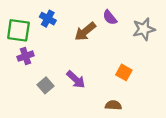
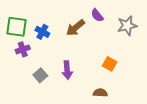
blue cross: (48, 19) -> (42, 32), moved
purple arrow: (76, 79) -> (67, 70), turned 42

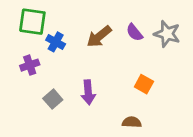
purple semicircle: (97, 15) -> (134, 32), moved
gray star: (127, 26) -> (167, 34), turned 30
green square: (17, 27) -> (32, 22), moved

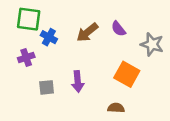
gray star: (167, 34) -> (152, 44), moved
orange square: (144, 84) -> (127, 74), size x1.5
gray square: (53, 99) -> (47, 87), turned 35

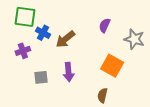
purple semicircle: (118, 29) -> (105, 25), turned 64
brown arrow: (87, 32) -> (65, 39), moved
brown semicircle: (116, 108) -> (102, 95), turned -80

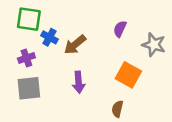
gray square: (41, 77) -> (29, 88), moved, size x1.5

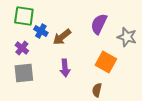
purple semicircle: (120, 29) -> (99, 24), size x1.5
purple cross: (26, 58) -> (22, 48), turned -32

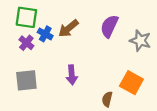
brown arrow: (62, 37) -> (68, 28), moved
purple cross: (22, 48) -> (26, 43), moved
orange square: (106, 62) -> (131, 83), moved

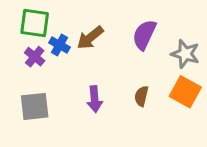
orange square: (131, 83) -> (185, 92), moved
brown semicircle: (107, 99) -> (141, 96), moved

